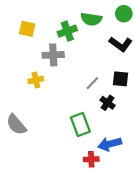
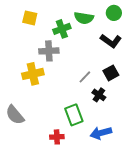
yellow square: (27, 29) -> (30, 18), moved
black square: (121, 79) -> (111, 73), turned -35
yellow cross: (36, 80) -> (33, 74), size x1.5
red cross: (91, 159) -> (57, 137), moved

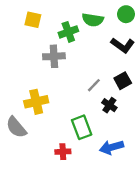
yellow cross: (33, 74) -> (36, 102), moved

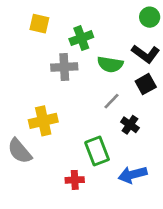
green semicircle: (93, 20) -> (110, 64), moved
black square: (123, 81) -> (146, 84), moved

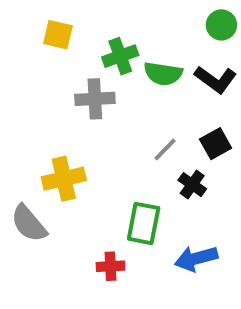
green semicircle: (110, 64) -> (163, 74), moved
black square: (146, 84) -> (216, 144), moved
green rectangle: (97, 151) -> (144, 223), turned 32

